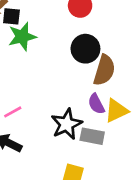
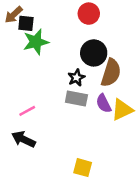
black star: (67, 124) -> (76, 78), moved, size x0.6
gray rectangle: (92, 136) -> (76, 99), moved

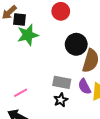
red circle: (89, 14) -> (61, 11), moved
black star: (76, 78) -> (61, 100), moved

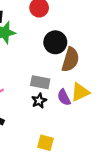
purple semicircle: (84, 87) -> (64, 97), moved

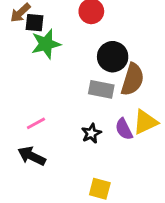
gray rectangle: (40, 82) -> (101, 89), moved

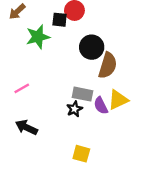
black square: (35, 23) -> (60, 20), moved
gray rectangle: (101, 89) -> (82, 94), moved
pink line: (36, 123) -> (22, 88), moved

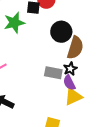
yellow triangle: (118, 100) -> (73, 97), moved
black star: (74, 109) -> (70, 69), moved

